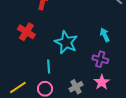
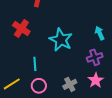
purple cross: (100, 59) -> (95, 57), turned -35
cyan line: (49, 66) -> (35, 64), moved

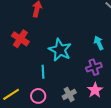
cyan line: (35, 64) -> (43, 72), moved

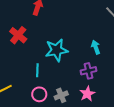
cyan star: (60, 50) -> (57, 50), turned 30
pink circle: (38, 96) -> (39, 94), moved

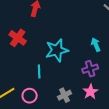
pink circle: (39, 94) -> (30, 96), moved

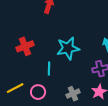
red cross: (18, 38) -> (25, 46), moved, turned 30

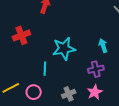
red cross: (25, 46) -> (21, 35), moved

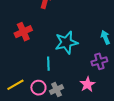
pink star: (95, 92) -> (87, 84), moved
gray cross: (69, 94) -> (56, 90), moved

